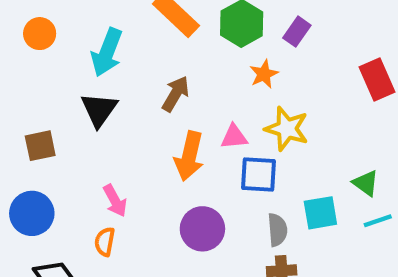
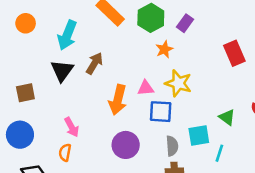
brown arrow: (176, 94) -> (94, 63), moved
cyan line: (378, 221) -> (219, 153), moved, turned -54

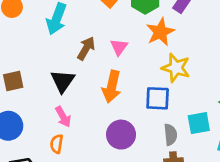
orange star: (164, 49) -> (160, 32), size x1.5
black triangle: (62, 71) -> (63, 81), moved
pink triangle: (146, 88) -> (119, 47), moved, turned -48

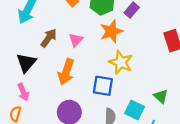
cyan square: (199, 123) -> (134, 110), turned 30

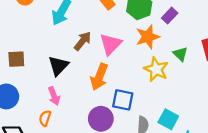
pink triangle: (76, 40) -> (110, 44), size x1.5
blue square: (103, 86) -> (123, 100), moved
green triangle: (161, 96) -> (180, 54), moved

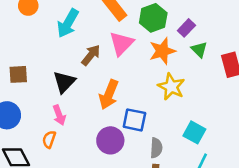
pink triangle: (110, 44) -> (121, 43), moved
green triangle: (180, 54) -> (199, 50), moved
cyan square: (168, 119) -> (194, 132), moved

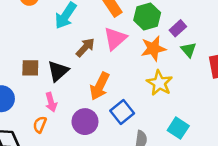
brown square: (18, 74) -> (30, 68), moved
blue square: (134, 120) -> (122, 112), turned 35
purple circle: (110, 140) -> (85, 122), moved

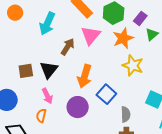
green triangle: (189, 50) -> (152, 34), turned 40

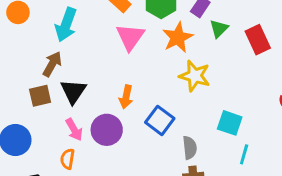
brown arrow: (68, 47) -> (52, 64), moved
orange arrow: (85, 76) -> (126, 97), size x0.7
purple circle: (78, 107) -> (107, 130), moved

